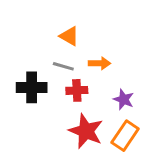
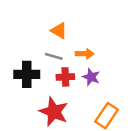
purple star: (124, 99) -> (91, 77), moved
red star: (86, 131) -> (54, 112), moved

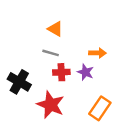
orange arrow: (85, 54) -> (97, 53), moved
black cross: (27, 74) -> (19, 82), moved, turned 30

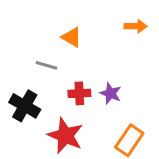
gray line: (51, 53) -> (47, 65), moved
orange arrow: (97, 53) -> (136, 26), moved

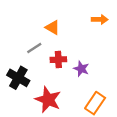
gray line: (47, 65) -> (34, 48), turned -49
red cross: (79, 93) -> (58, 60), moved

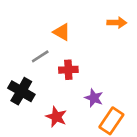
purple star: (81, 69) -> (94, 98), moved
red star: (48, 100) -> (56, 117), size x0.7

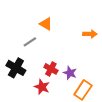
orange arrow: (117, 23) -> (90, 34), moved
red cross: (68, 70) -> (51, 69), moved, turned 32

